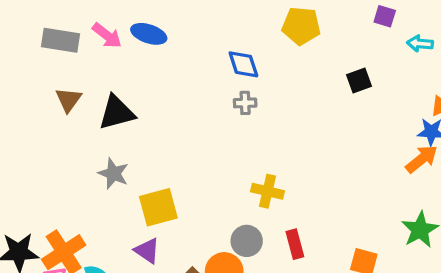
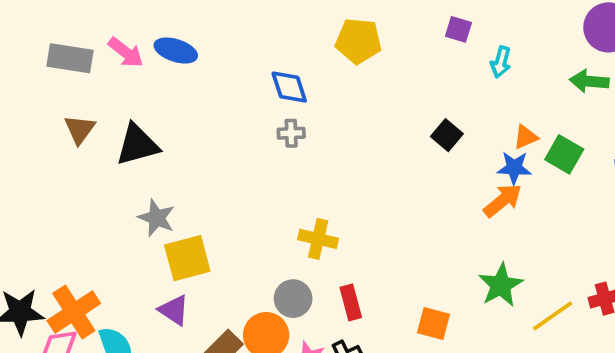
cyan arrow: (420, 44) -> (501, 62), turned -80
black square: (359, 80) -> (447, 135), moved, turned -30
gray star: (113, 174) -> (157, 218), moved

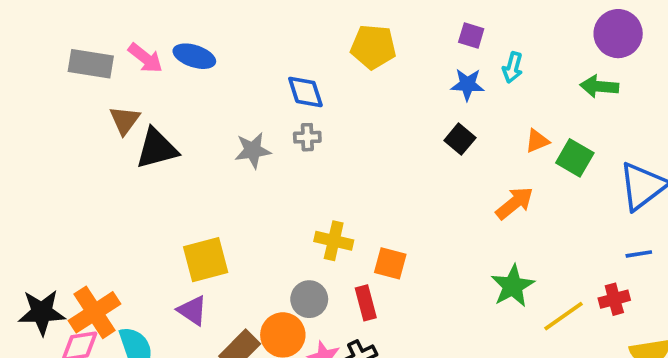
brown triangle: (80, 129) -> (125, 120), moved
blue star: (514, 168) -> (467, 84), moved
gray star: (157, 218) -> (253, 150), moved, turned -30
orange square: (433, 324) -> (390, 263), moved

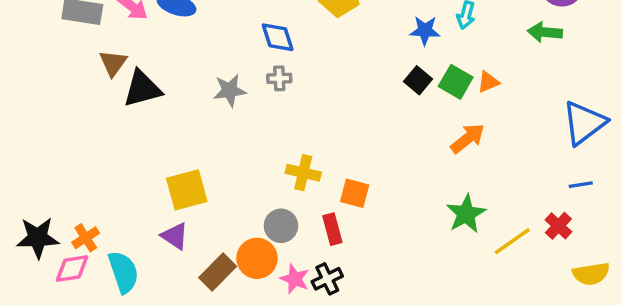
green square: (575, 158) -> (456, 82), moved
red cross: (614, 299) -> (558, 226), turned -32
orange cross: (95, 312) -> (86, 238), size x0.6

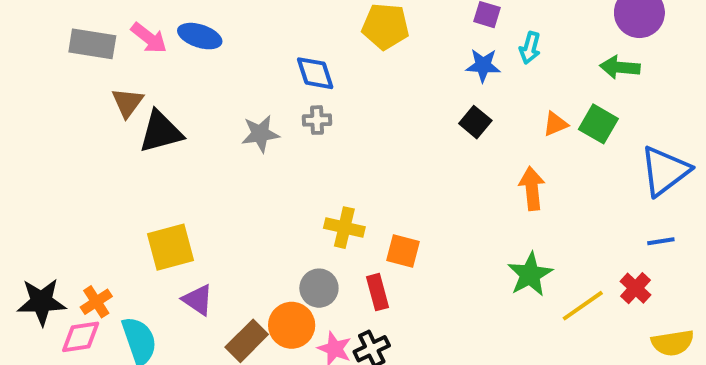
green square: (456, 82) -> (598, 124), moved
orange arrow: (468, 138) -> (532, 188), turned -57
yellow square: (187, 190) -> (170, 247), moved

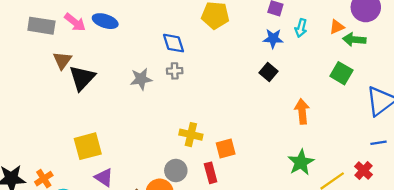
orange triangle: (555, 124) -> (337, 27), moved
black triangle: (161, 132) -> (82, 78), turned -32
orange square: (403, 251) -> (226, 148), turned -30

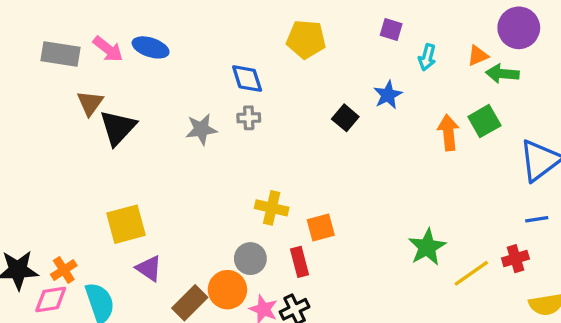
blue star: (273, 38) -> (388, 95), moved, turned -30
black square: (268, 72) -> (345, 118), moved
green square: (341, 73) -> (484, 121), turned 30
orange arrow: (302, 111) -> (448, 133), moved
red cross: (363, 170) -> (515, 259), turned 30

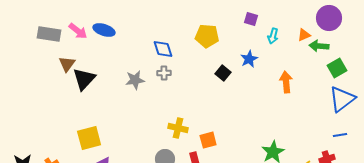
yellow pentagon: (306, 39) -> (207, 36), moved
green square: (484, 121) -> (337, 68), moved

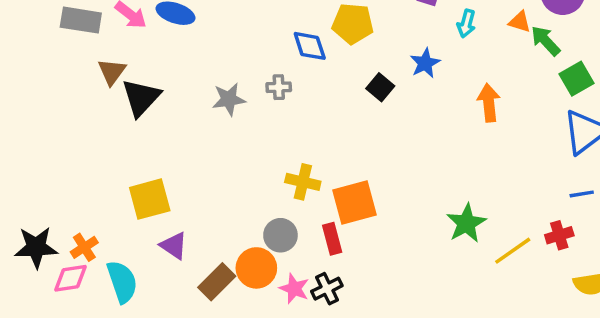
orange triangle: (304, 35) -> (520, 22), turned 40
green arrow: (319, 46) -> (546, 41), turned 42
blue diamond: (163, 49) -> (310, 46), moved
orange square: (208, 140) -> (354, 203), size x1.5

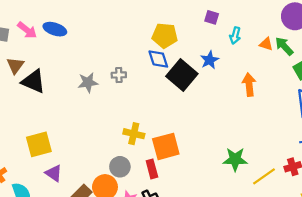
orange triangle: (520, 22) -> (266, 44), moved
blue diamond: (310, 46) -> (158, 59), moved
black square: (380, 87) -> (182, 75), size x1.8
black triangle: (141, 98) -> (33, 81), turned -50
green star: (466, 223) -> (235, 159), turned 30

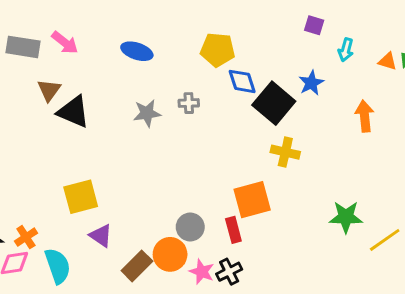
blue ellipse: (55, 29) -> (137, 51), moved
yellow pentagon: (165, 36) -> (218, 50), moved
yellow cross: (134, 134) -> (285, 152), moved

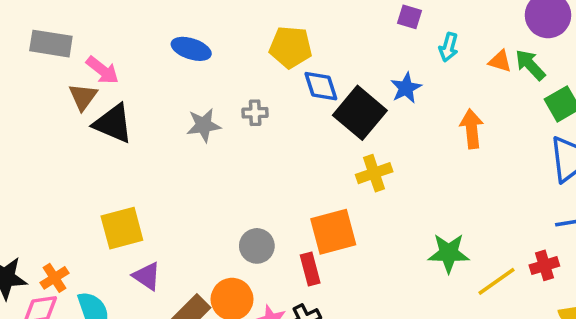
pink arrow: (65, 43) -> (102, 70), moved
yellow cross: (285, 152) -> (374, 173), turned -32
gray circle: (190, 227) -> (257, 246), moved

